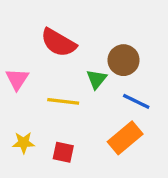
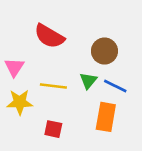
green triangle: (97, 79) -> (88, 81), moved
orange rectangle: (125, 138) -> (106, 117), turned -40
yellow star: (24, 143) -> (20, 102), moved, size x1.4

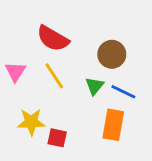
yellow line: (53, 86) -> (54, 76), moved, turned 50
yellow star: (20, 102) -> (31, 122), moved

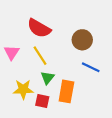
green triangle: (95, 86) -> (47, 78), moved
orange rectangle: (113, 125) -> (66, 91), moved

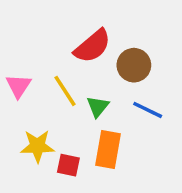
red semicircle: (39, 28) -> (93, 46), moved, turned -70
green triangle: (47, 78) -> (98, 106), moved

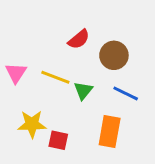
red semicircle: (93, 46) -> (79, 39), size x0.7
yellow line: (65, 91) -> (55, 77), turned -36
orange rectangle: (108, 150) -> (110, 131), moved

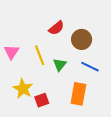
yellow line: (55, 77) -> (40, 55), turned 48
yellow star: (32, 124) -> (23, 89), turned 30
red square: (58, 140) -> (42, 100), turned -32

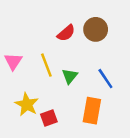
brown circle: (82, 39) -> (96, 29), moved
blue line: (90, 67) -> (105, 79), turned 30

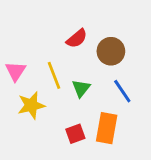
brown circle: (96, 29) -> (111, 51), moved
yellow star: (27, 104) -> (31, 105), moved, turned 30
red square: (49, 118) -> (75, 134), moved

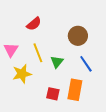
red semicircle: (77, 38) -> (34, 24), moved
red square: (75, 134) -> (53, 94), turned 32

